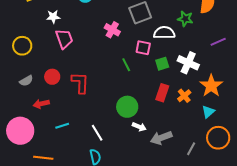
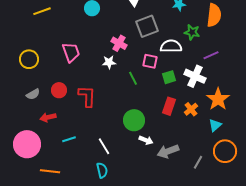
white star: (53, 17) -> (109, 62), moved
purple line: (218, 42) -> (211, 55), moved

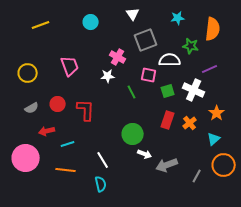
orange star: (218, 99) -> (217, 113), size x0.7
cyan line: (69, 139) -> (68, 144), moved
orange line: (50, 171) -> (66, 170), moved

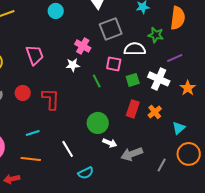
orange star: (217, 113) -> (188, 88), moved
red arrow: (47, 131) -> (12, 179), moved
cyan semicircle: (101, 184) -> (86, 173), moved, turned 77

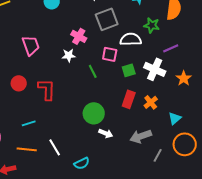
white line: (68, 149) -> (55, 147), moved
gray arrow: (132, 154) -> (141, 136), moved

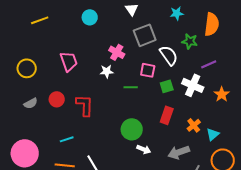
white semicircle: (131, 39) -> (169, 55), turned 55
green line: (93, 71) -> (131, 87), turned -64
orange cross: (151, 102) -> (194, 125), moved

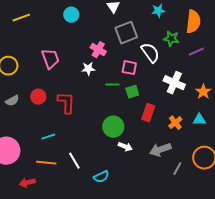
purple line: (209, 64) -> (196, 52), moved
green square: (167, 86) -> (132, 92), moved
cyan triangle: (213, 134) -> (199, 120), moved, turned 40

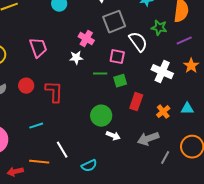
orange star: (203, 92) -> (191, 66), moved
orange line: (46, 163) -> (39, 162), moved

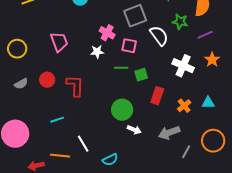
pink square: (117, 57) -> (129, 46), moved

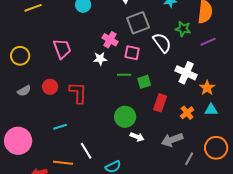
orange star: (212, 60) -> (207, 88), moved

